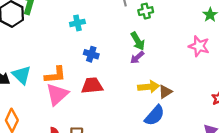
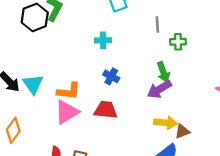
purple arrow: (137, 57) -> (159, 89), size x1.5

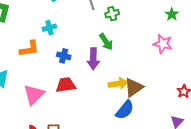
purple arrow: (159, 89) -> (93, 59), moved, turned -45
orange L-shape: (69, 91) -> (29, 49), moved
brown triangle: (182, 131) -> (134, 87), size x1.5

